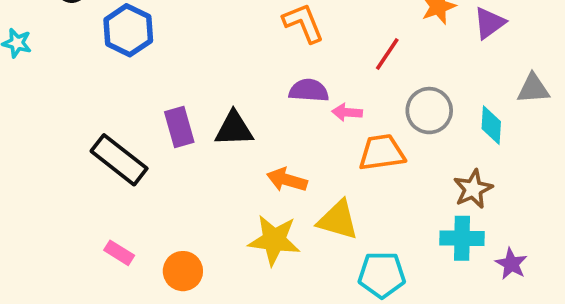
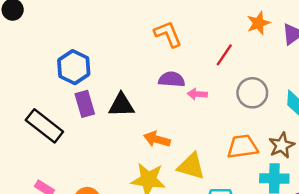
blue hexagon: (128, 30) -> (74, 67), moved
orange trapezoid: (382, 152) -> (243, 147), moved

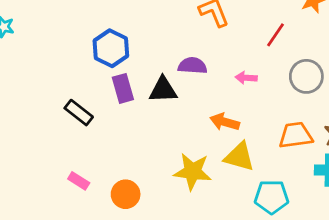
purple semicircle: (172, 79) -> (193, 66), moved
black rectangle: (44, 126) -> (79, 113), size x0.7
orange arrow: (157, 139) -> (225, 122), moved

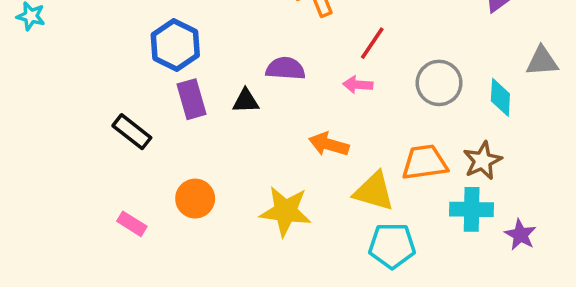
red line: (276, 35) -> (372, 43), moved
black triangle: (163, 90) -> (246, 101), size x0.7
yellow triangle: (239, 157) -> (374, 191), moved
orange circle: (126, 194) -> (195, 199), moved

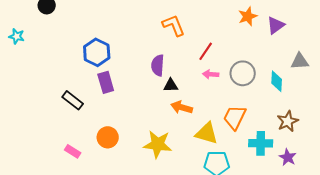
purple semicircle: (285, 68) -> (158, 65), turned -90
pink arrow: (358, 85) -> (211, 74), moved
black triangle: (246, 101) -> (171, 85), moved
brown star: (482, 161) -> (288, 121), moved
orange trapezoid: (425, 162) -> (235, 117), turned -56

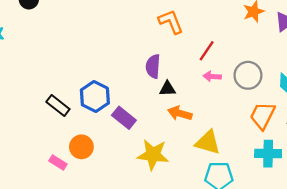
blue hexagon: (97, 52) -> (95, 97), moved
purple rectangle: (106, 82) -> (124, 118), moved, turned -35
orange trapezoid: (235, 117) -> (263, 116), moved
orange circle: (108, 137) -> (81, 147), moved

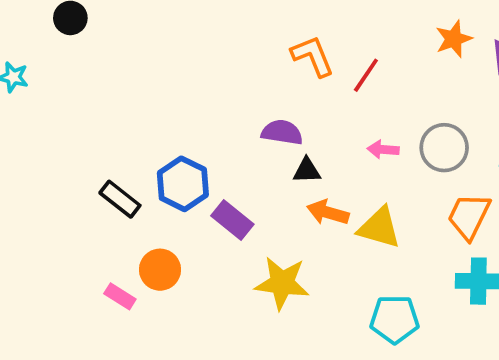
red line: (207, 51) -> (366, 75), moved
purple semicircle: (153, 66) -> (282, 132), turned 95
yellow triangle: (208, 142) -> (379, 228), moved

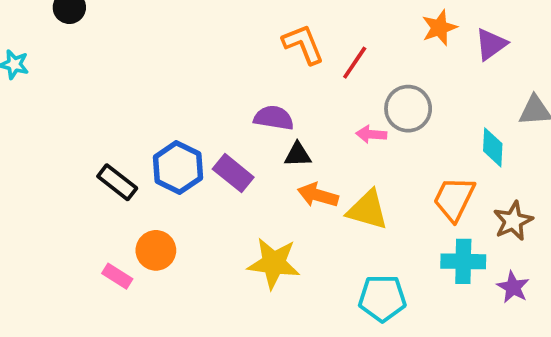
gray circle: (444, 148) -> (408, 109), moved
purple rectangle: (232, 220) -> (233, 173), moved

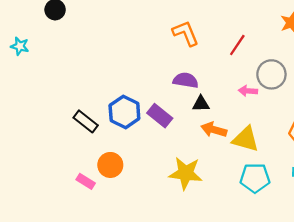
orange L-shape: (303, 44) -> (186, 33), moved
cyan pentagon: (382, 298) -> (255, 178), moved

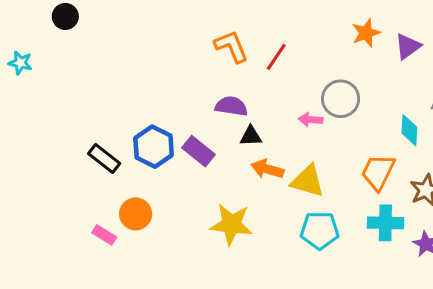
red line: (237, 45) -> (276, 57), moved

